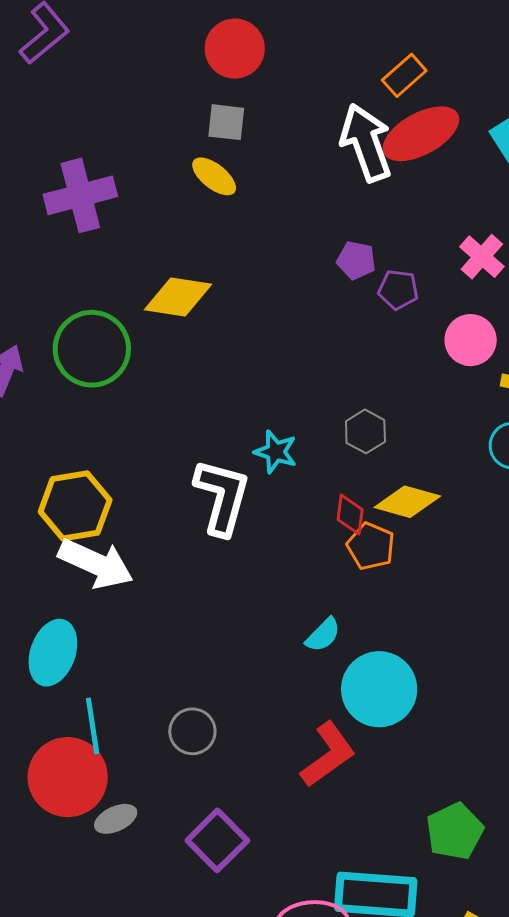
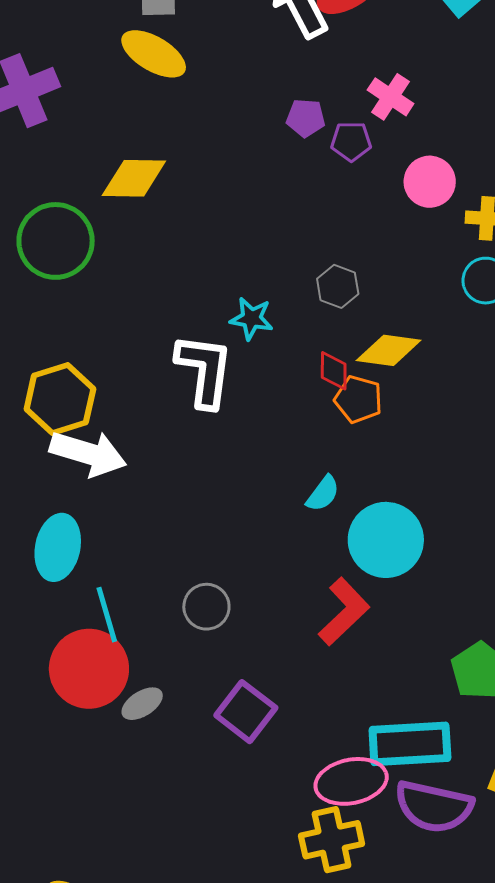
yellow ellipse: (214, 176) -> (154, 54), size x1.4
pink cross: (482, 257) -> (391, 97), moved

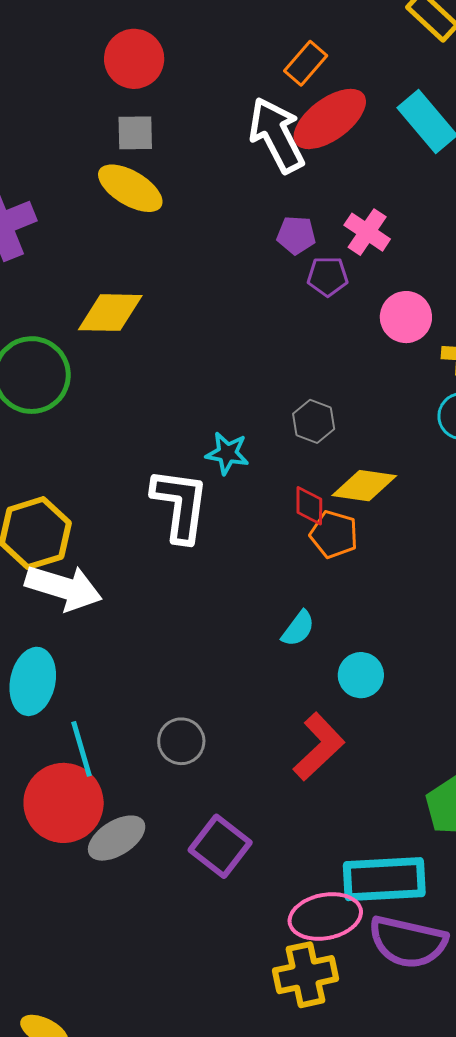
purple pentagon: (306, 118) -> (296, 235), moved
cyan circle: (386, 540) -> (361, 675), size x0.6
gray ellipse: (142, 704) -> (117, 838), size x1.4

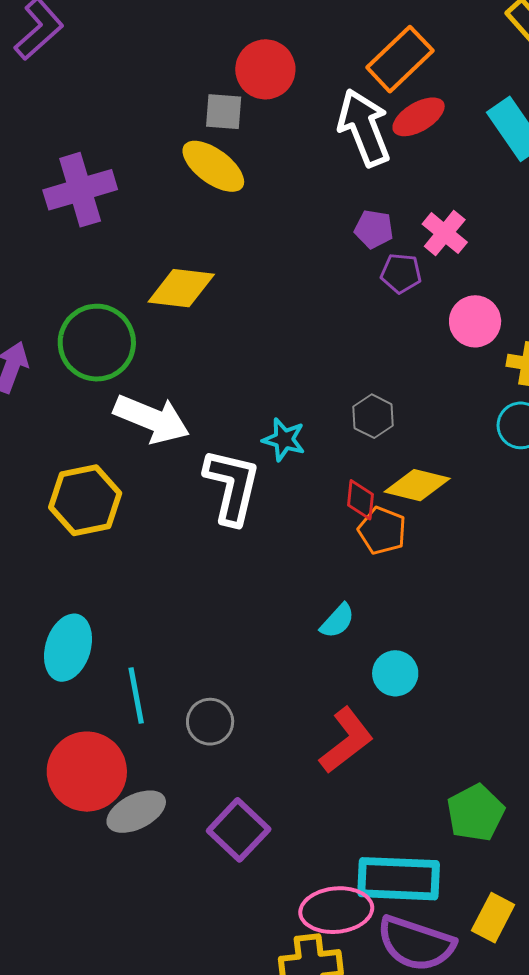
red circle: (134, 59) -> (265, 69), moved
orange rectangle: (306, 63) -> (400, 59), size x1.5
red ellipse: (330, 119) -> (419, 117), size x0.7
white arrow: (64, 588) -> (152, 419), moved
cyan line: (82, 749) -> (136, 696), moved

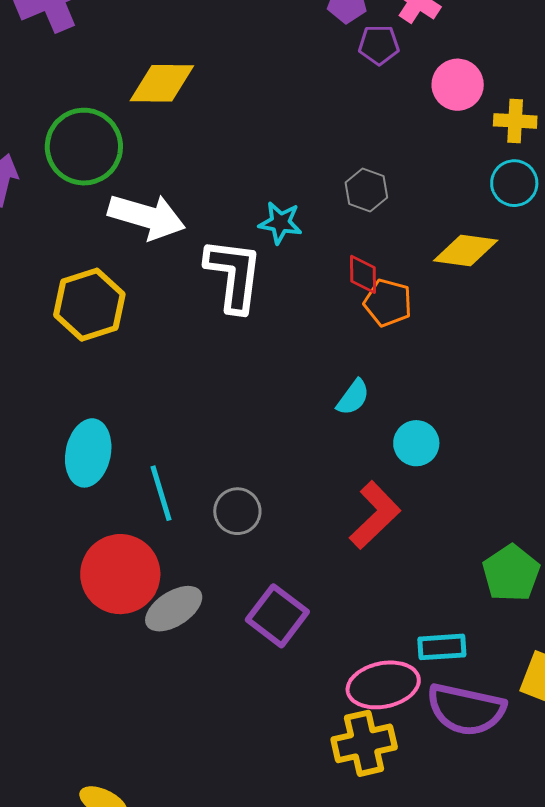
yellow diamond: (417, 485) -> (466, 251), moved
cyan rectangle: (399, 879) -> (442, 647), size x0.6

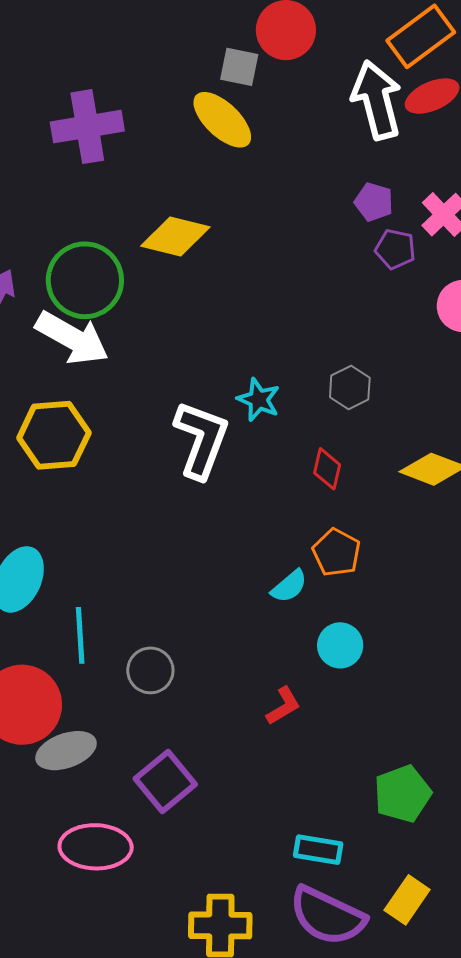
white arrow: (147, 217) -> (72, 338), moved
orange pentagon: (388, 303) -> (336, 553), moved
red L-shape: (375, 515) -> (283, 706), size x0.6
pink ellipse: (383, 685) -> (96, 847), moved

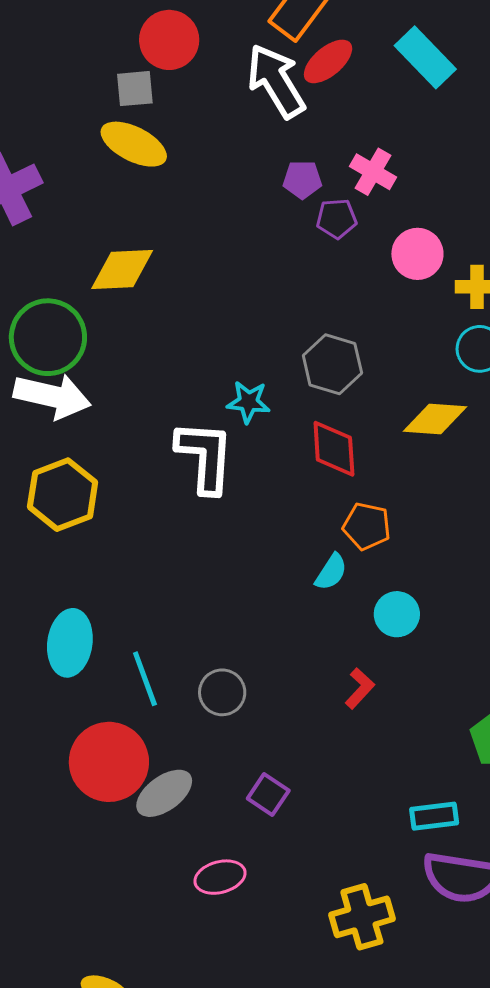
gray hexagon: (350, 387) -> (332, 364), size x1.4
red diamond: (327, 469) -> (334, 449), size x1.5
purple square: (165, 781) -> (268, 794), size x0.7
pink ellipse: (96, 847) -> (220, 877), size x0.7

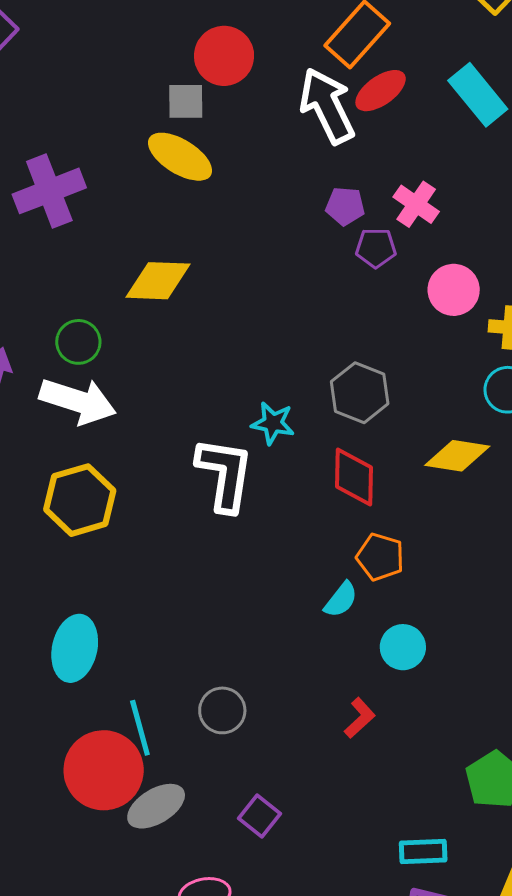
green circle: (48, 337) -> (78, 342), size x0.6
cyan line: (145, 679) -> (140, 728), moved

